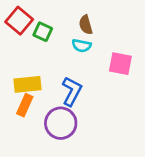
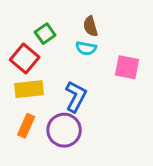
red square: (19, 21) -> (25, 58), moved
green square: (43, 32) -> (45, 34), turned 30
orange rectangle: (25, 105) -> (26, 126), moved

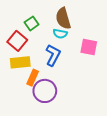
brown semicircle: (90, 26) -> (63, 18), size x1.5
blue L-shape: (76, 97) -> (53, 55), moved
orange rectangle: (26, 126) -> (33, 78), moved

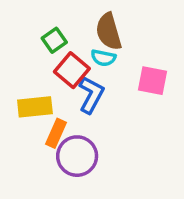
red square: (17, 41) -> (72, 70), moved

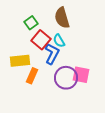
cyan semicircle: (103, 58) -> (59, 41), moved, turned 48
pink square: (153, 81) -> (81, 75), moved
purple circle: (77, 156) -> (66, 78), moved

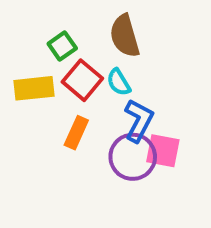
blue L-shape: (52, 54) -> (139, 121), moved
yellow rectangle: (20, 61) -> (34, 88), moved
orange rectangle: (32, 76) -> (76, 133), moved

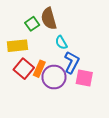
brown semicircle: (125, 36) -> (49, 19), moved
red square: (82, 80) -> (24, 69), moved
purple circle: (133, 157) -> (54, 77), moved

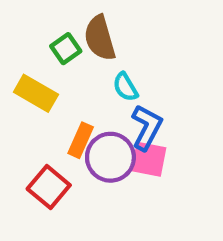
yellow rectangle: (17, 46) -> (36, 93), turned 36
red square: (24, 69) -> (49, 187), moved
pink square: (84, 78) -> (149, 159), moved

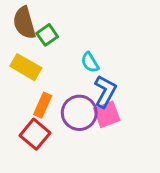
brown semicircle: (100, 38) -> (24, 23), moved
orange rectangle: (81, 140) -> (43, 105), moved
pink square: (149, 159) -> (107, 114), turned -32

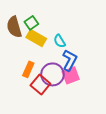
brown semicircle: (24, 23) -> (14, 27), moved
yellow rectangle: (26, 67) -> (36, 38), moved
red square: (35, 134) -> (40, 84), moved

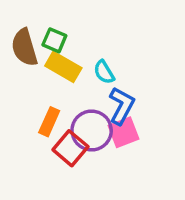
green square: (31, 23) -> (54, 40), turned -32

